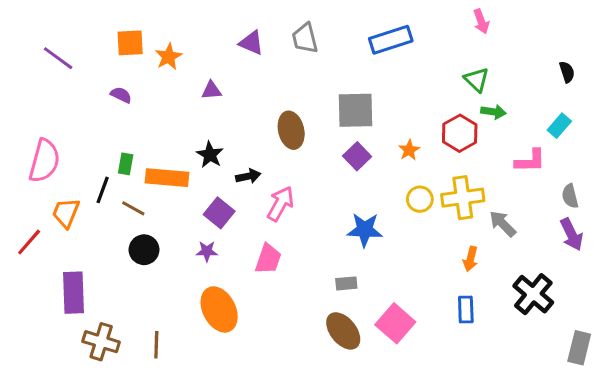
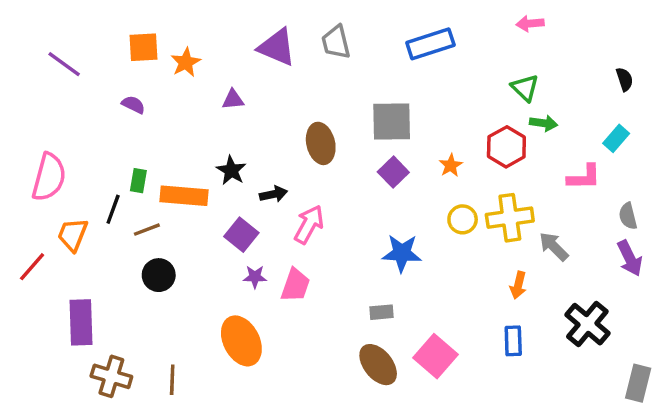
pink arrow: (481, 21) -> (530, 24), turned 105
purple triangle: (251, 43) -> (277, 47), size x1.4
brown line: (133, 208) -> (147, 230), turned -50
purple star: (207, 251) -> (255, 277), moved

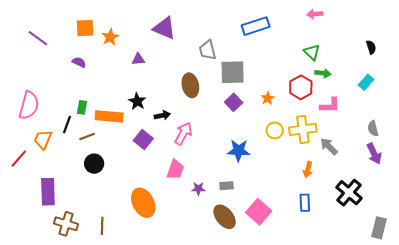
gray trapezoid: (336, 42) -> (207, 50), moved
pink L-shape: (584, 177) -> (330, 105), moved
purple star: (255, 277) -> (198, 189), moved

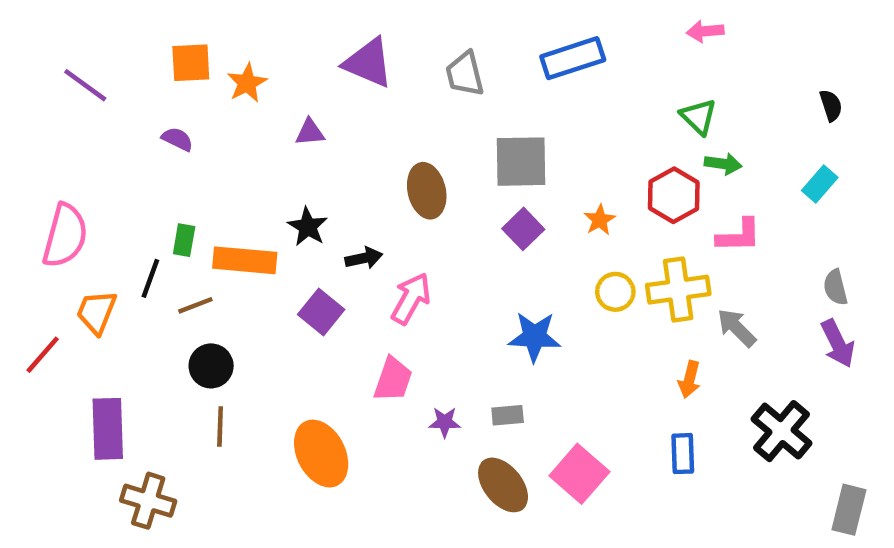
gray trapezoid: (207, 50) -> (465, 74), moved
brown line: (102, 226) -> (220, 427), moved

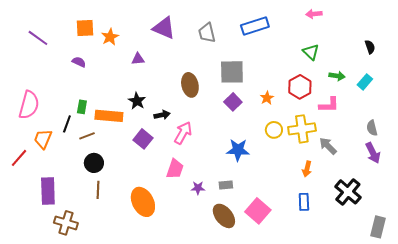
green arrow: (723, 164) -> (337, 76), moved

